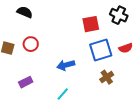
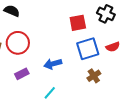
red circle: (31, 44) -> (18, 43), size x1.5
purple rectangle: (26, 82) -> (22, 74), moved

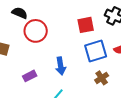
red circle: (18, 43) -> (36, 31), moved
blue arrow: (53, 64) -> (61, 66), turned -84

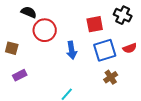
blue arrow: (61, 66) -> (72, 50), moved
purple rectangle: (30, 76) -> (20, 75), moved

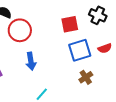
blue arrow: (72, 50) -> (31, 61), moved

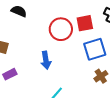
red circle: (20, 30) -> (61, 29), moved

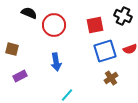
red circle: (61, 29) -> (54, 25), moved

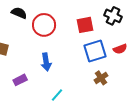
purple rectangle: (20, 76) -> (20, 80), moved

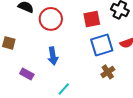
purple rectangle: (20, 80) -> (27, 74), turned 56

